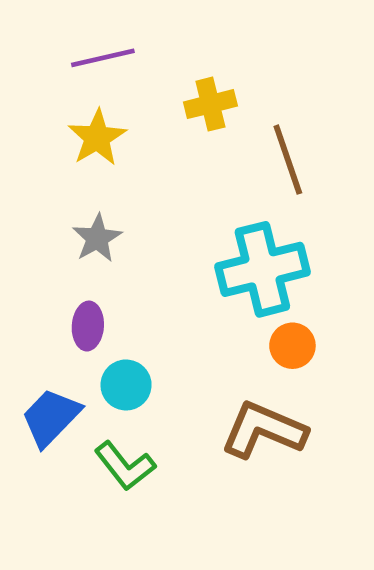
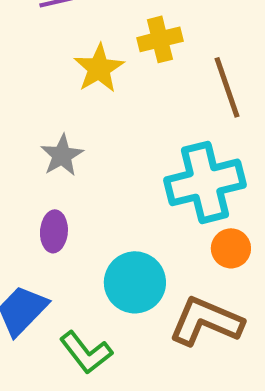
yellow star: (97, 138) -> (99, 68), moved
cyan circle: (126, 385) -> (135, 282), moved, size x1.4

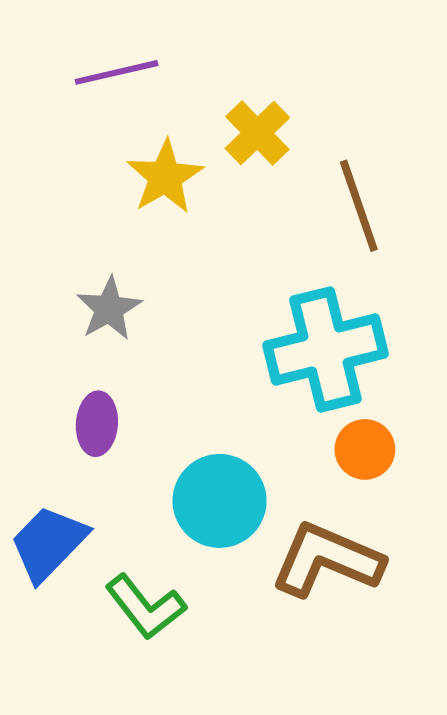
yellow cross: (160, 39) -> (257, 133), turned -30

